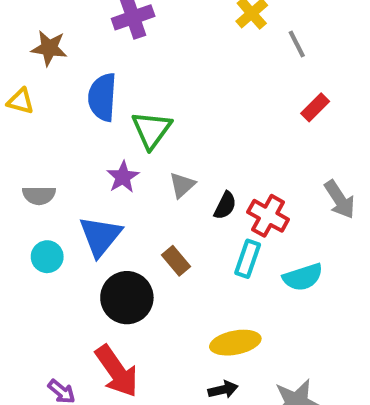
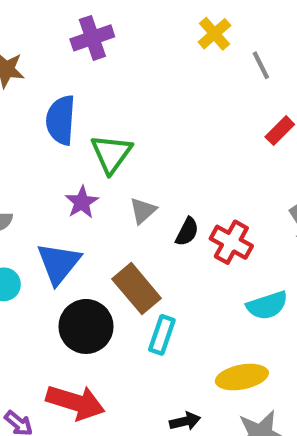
cyan rectangle: (248, 259) -> (162, 335), moved
brown rectangle: (176, 261) -> (137, 289), size x1.6
yellow ellipse: (235, 343) -> (242, 377), moved
red arrow: (117, 371) -> (75, 402), turned -38

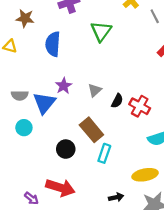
green triangle: (111, 154) -> (101, 31), moved
blue triangle: (59, 263) -> (44, 103), moved
black circle: (86, 326) -> (66, 149), size x0.7

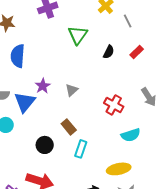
blue semicircle: (53, 44) -> (18, 56), moved
black semicircle: (117, 101) -> (109, 52), moved
brown rectangle: (91, 130) -> (69, 127), size x0.7

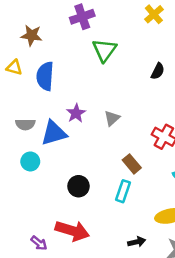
green triangle: (78, 35) -> (104, 50), moved
blue triangle: (25, 102) -> (54, 133), turned 35
brown rectangle: (69, 127) -> (132, 164), moved

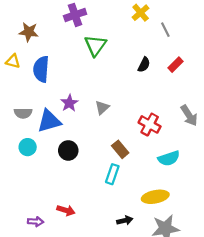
black circle: (78, 186) -> (68, 150), moved
red arrow: (72, 231) -> (66, 210), size x0.6
purple arrow: (39, 243) -> (36, 222), turned -35

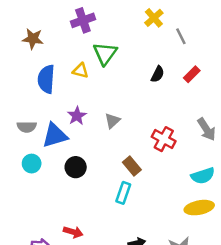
yellow triangle: (13, 61) -> (81, 71), moved
cyan semicircle: (169, 158) -> (203, 176), moved
yellow ellipse: (155, 197) -> (199, 208), moved

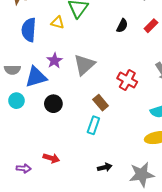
gray triangle: (112, 121) -> (84, 65), size x1.6

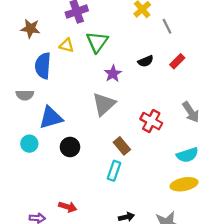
yellow triangle: (58, 23) -> (67, 45), moved
black semicircle: (122, 26) -> (146, 61), turned 40
purple star: (54, 61) -> (113, 74), moved
gray semicircle: (12, 70) -> (25, 95), moved

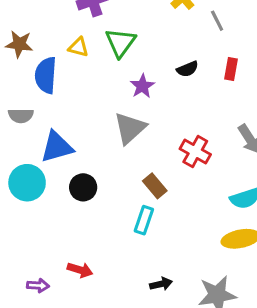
brown star: (30, 28) -> (19, 44), moved
red rectangle: (177, 61) -> (231, 69), turned -35
cyan circle: (29, 144) -> (27, 183), size x1.5

